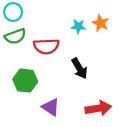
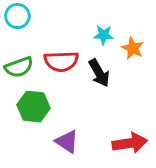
orange star: (100, 23) -> (133, 48), moved
green semicircle: (15, 36) -> (19, 67), moved
black arrow: (79, 68) -> (99, 73), moved

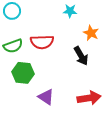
cyan star: (104, 35) -> (70, 11), moved
black arrow: (99, 73) -> (81, 56), moved

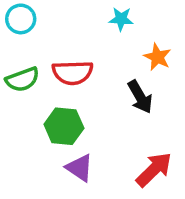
green hexagon: (23, 73) -> (64, 126), moved
red arrow: (89, 98) -> (154, 170), turned -35

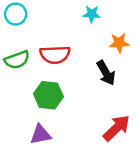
orange star: (157, 57) -> (119, 43), turned -30
purple triangle: (80, 168) -> (41, 135), moved, turned -45

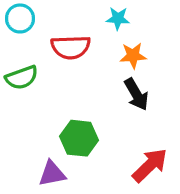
orange star: (119, 43) -> (133, 56), moved
red semicircle: (55, 55) -> (71, 47), moved
green hexagon: (48, 95) -> (79, 138), moved

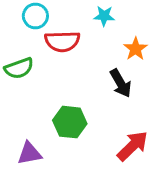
cyan circle: (20, 18) -> (35, 16), moved
orange star: (133, 56) -> (136, 49), moved, turned -30
purple triangle: (52, 174) -> (29, 153), moved

